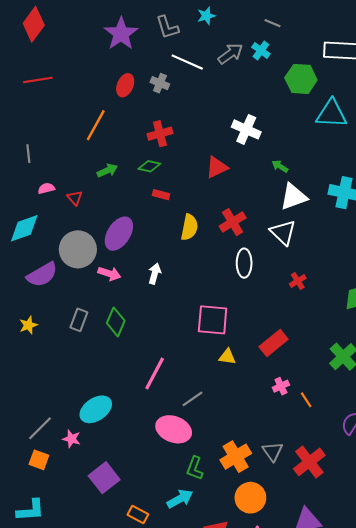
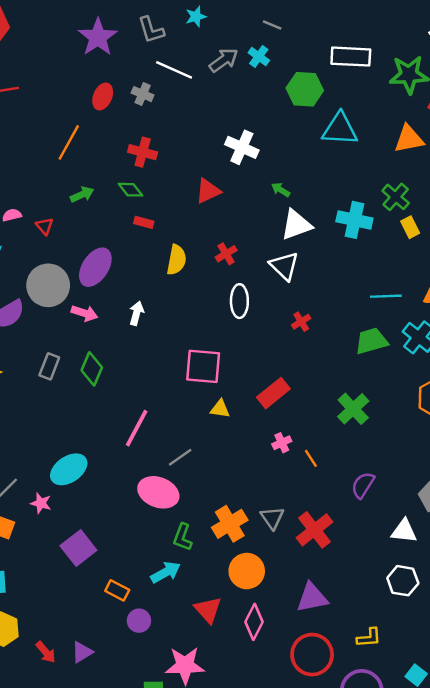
red cross: (160, 134) -> (143, 152), turned 30
green diamond: (149, 166) -> (130, 190), turned 40
red cross: (233, 222) -> (226, 254), size x0.7

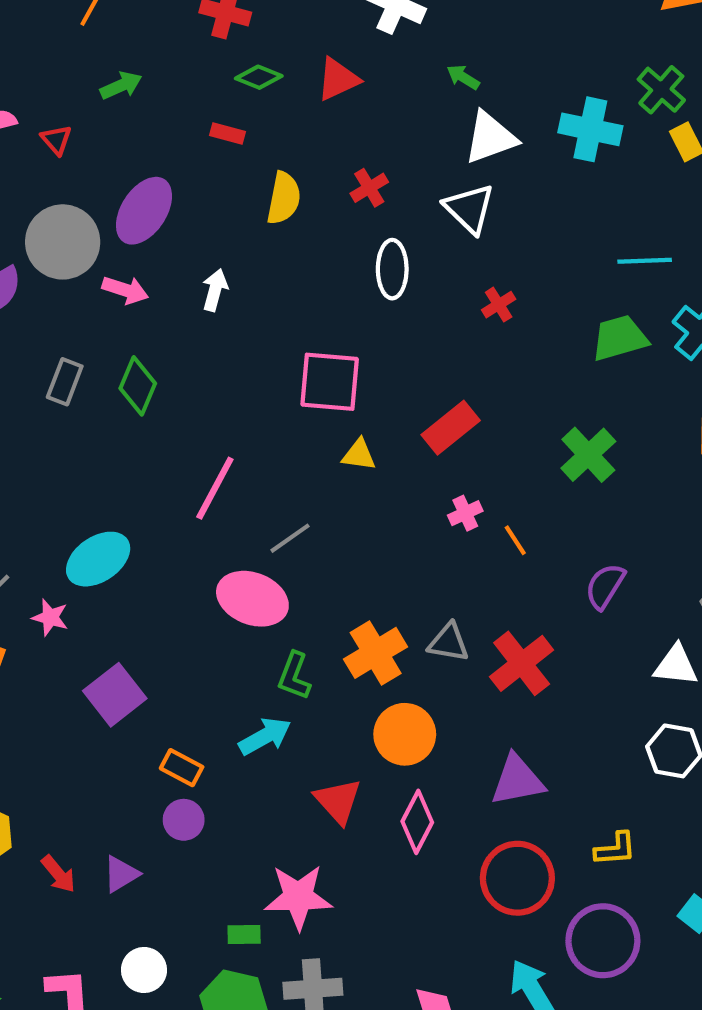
green diamond: (130, 190) -> (259, 77), moved, turned -30
gray triangle: (272, 518) -> (449, 642), turned -45
purple circle: (139, 621) -> (184, 820), moved

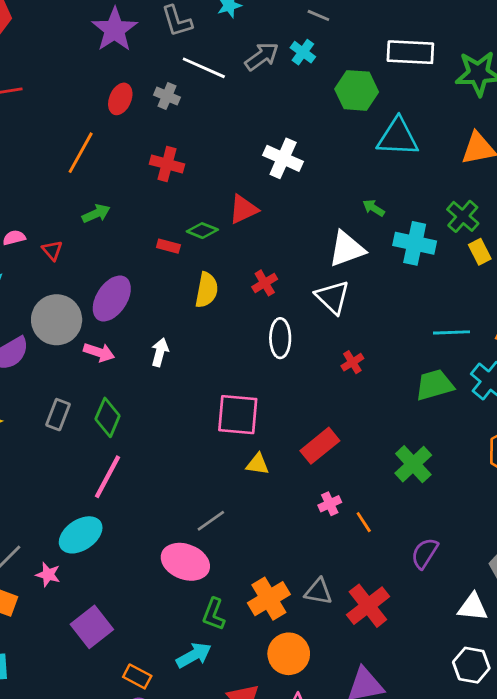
green diamond: (259, 77) -> (202, 231), moved
green arrow: (463, 77) -> (374, 208), moved
pink line: (215, 488) -> (108, 477), moved

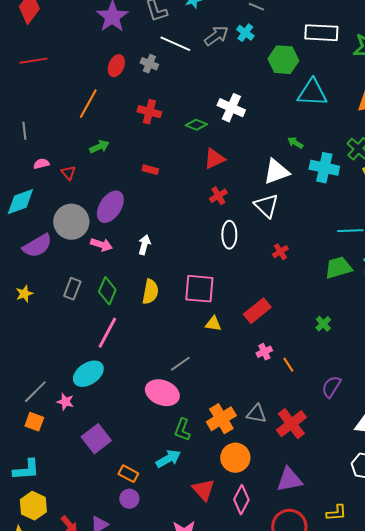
red triangle: (243, 209) -> (214, 159), moved
green diamond: (202, 231) -> (196, 125), moved
yellow semicircle: (207, 290) -> (150, 292), moved
green cross: (413, 464) -> (323, 324), size x0.6

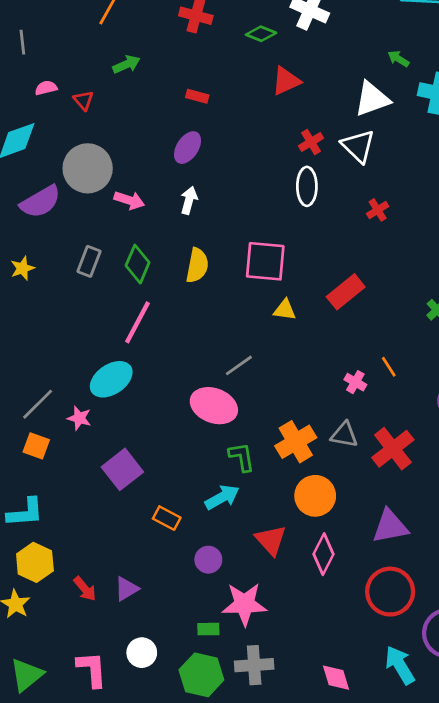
red cross: (218, 196) -> (311, 142), moved
purple ellipse: (110, 207) -> (188, 148), moved, size x0.7
pink cross: (264, 352) -> (355, 382), moved, turned -35
green L-shape: (182, 430) -> (242, 457), turned 150
purple circle: (129, 499) -> (208, 560), moved

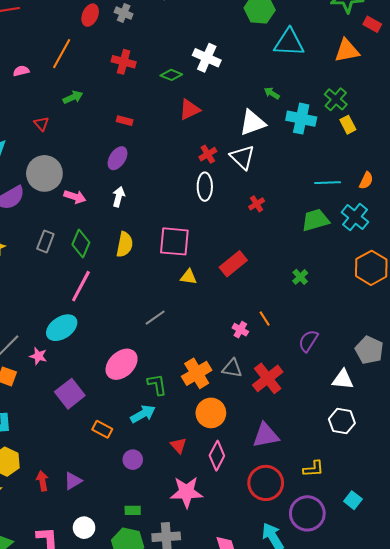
pink semicircle: (46, 88) -> (21, 71), moved
pink ellipse: (214, 406) -> (122, 364), moved, turned -64
red triangle: (271, 540) -> (178, 445), size x0.7
red arrow: (85, 589) -> (42, 481), turned -150
pink star: (244, 604) -> (187, 492), moved

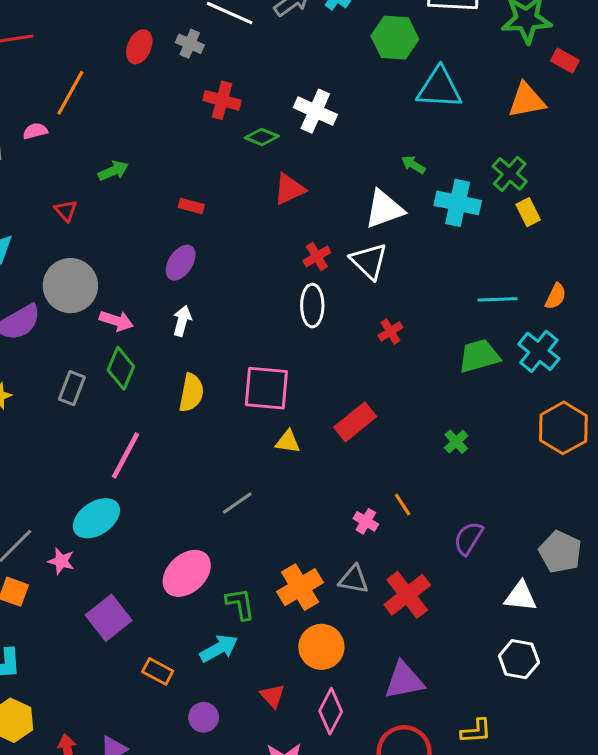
orange line: (62, 54) -> (70, 93), moved
red cross: (124, 62) -> (222, 100), moved
green diamond: (81, 243) -> (121, 368), moved

